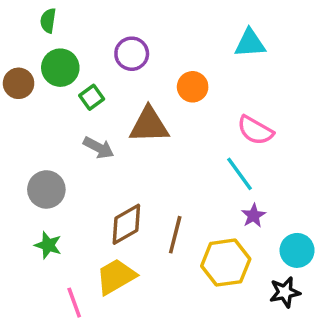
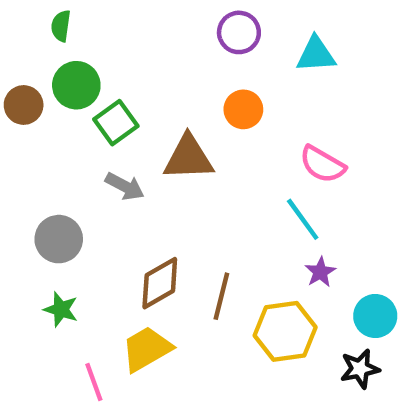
purple circle: (132, 54) -> (239, 32), moved
green square: (92, 97) -> (116, 123), size x1.4

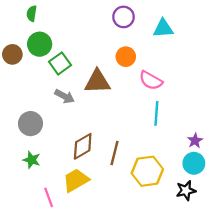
pink semicircle: (322, 164) -> (151, 80), moved
cyan line: (303, 219) -> (156, 113), turned 40
purple star: (320, 272) -> (195, 141), moved

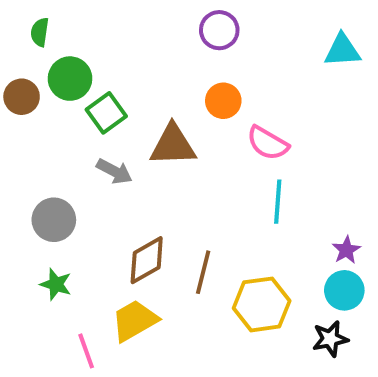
green semicircle: (32, 14) -> (40, 32), moved
cyan triangle: (163, 28) -> (342, 50), moved

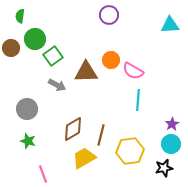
orange circle: (223, 101) -> (111, 60), moved
yellow trapezoid: (135, 321) -> (84, 158), moved

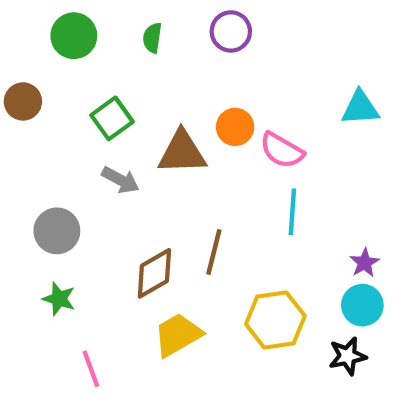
green semicircle: (20, 16) -> (152, 38), moved
cyan triangle: (170, 25) -> (360, 108), moved
green circle: (35, 39) -> (74, 36), moved
brown line: (101, 135) -> (214, 252), moved

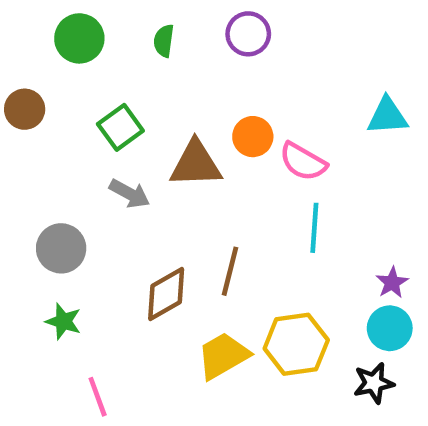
yellow trapezoid: (178, 335) -> (223, 356), moved

